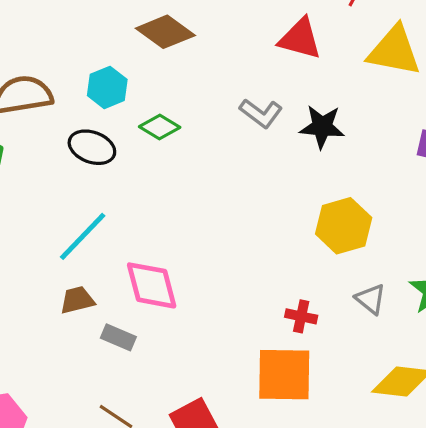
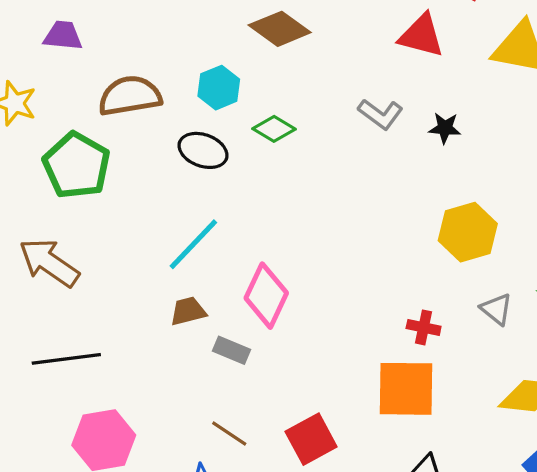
black star: (322, 127) -> (445, 128), size x0.7
pink diamond: (152, 285) -> (266, 296), turned 40

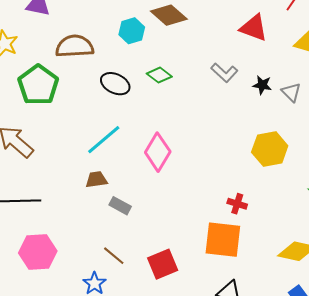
cyan hexagon: (219, 88) -> (132, 31), moved
pink diamond: (266, 296) -> (158, 152), moved
gray triangle: (497, 309) -> (291, 92), moved

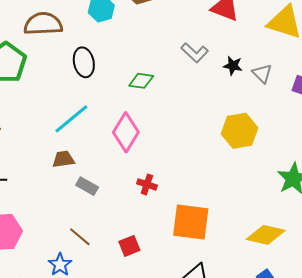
green diamond: (159, 75) -> (141, 81), moved, turned -30
black ellipse: (115, 84) -> (84, 62), turned 52
red cross: (237, 204) -> (147, 184), moved
red square: (163, 264) -> (129, 246), size x0.7

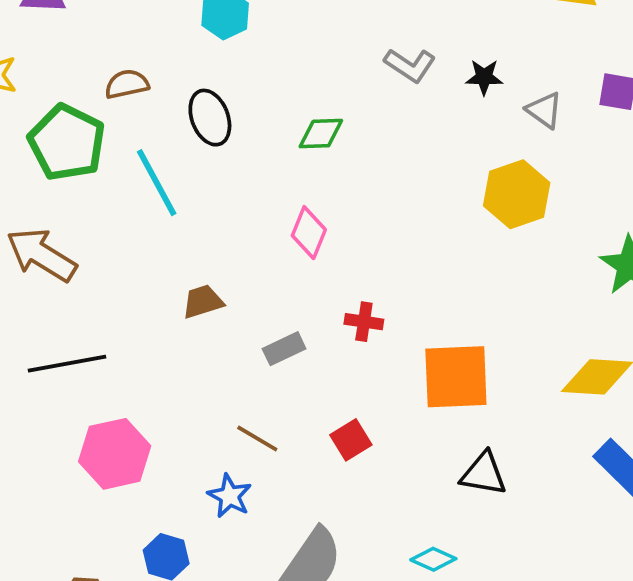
brown semicircle: (43, 24) -> (127, 84), moved, size x0.6
gray triangle: (262, 73) -> (544, 110), moved
cyan line: (71, 119) -> (157, 183), moved, turned -69
pink diamond: (126, 132) -> (309, 233), size x0.7
gray rectangle: (87, 186) -> (284, 349), moved, turned -45

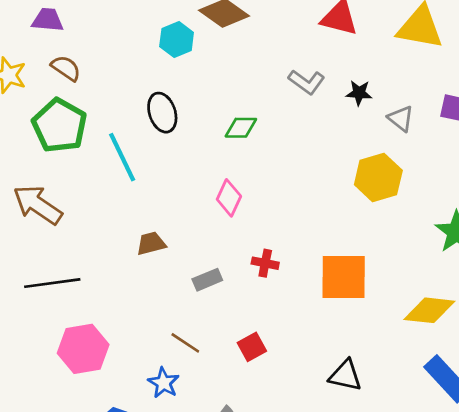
brown semicircle: (127, 84) -> (66, 68), moved, turned 44
orange square: (456, 377) -> (344, 277), moved

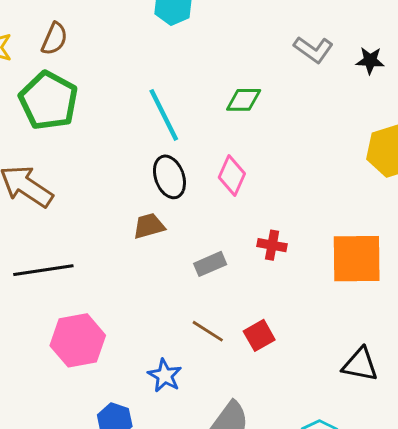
brown semicircle: (66, 68) -> (54, 39), turned 80
black ellipse: (162, 113) -> (169, 177), moved
cyan line: (122, 157) -> (164, 115), moved
brown line: (185, 343) -> (208, 331), moved

